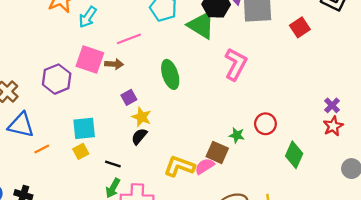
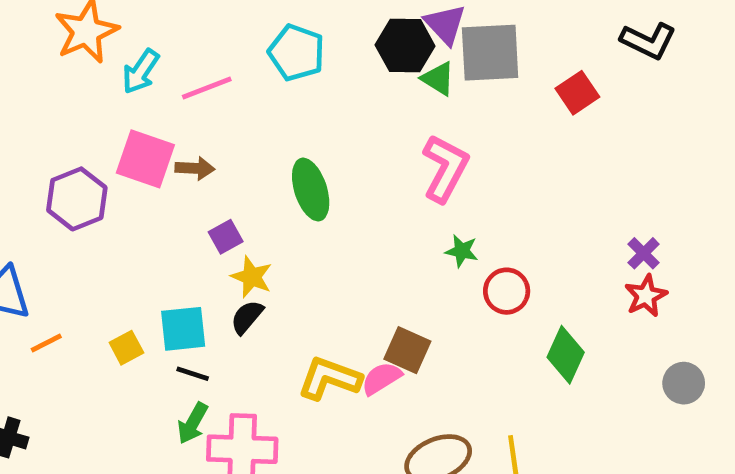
green triangle: (201, 25) -> (438, 79), moved, size x0.6
pink line: (129, 39) -> (207, 88), moved
cyan square: (84, 128) -> (183, 329), moved
green star: (237, 135) -> (462, 251), moved

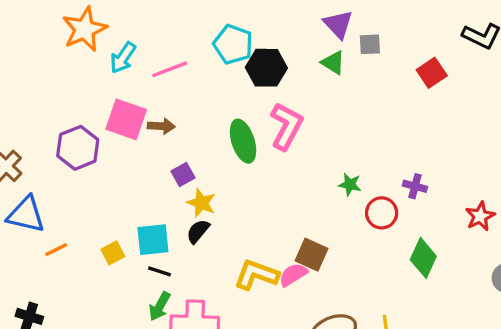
black hexagon: (405, 46) -> (266, 68), moved
gray square: (490, 53) -> (370, 44), size x0.5
pink L-shape: (445, 168) -> (286, 126), moved
purple cross: (644, 253) -> (415, 186), moved, turned -30

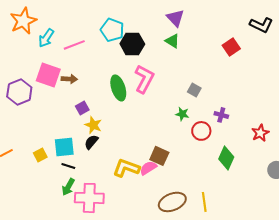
gray square: (370, 44) -> (194, 90), moved, turned 32

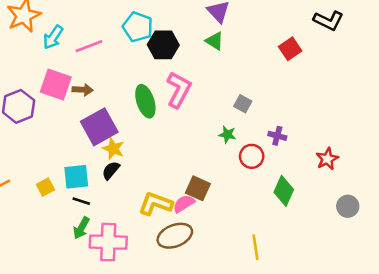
purple square: (82, 108) -> (99, 127), size x2.0
brown ellipse: (172, 202) -> (175, 236), moved

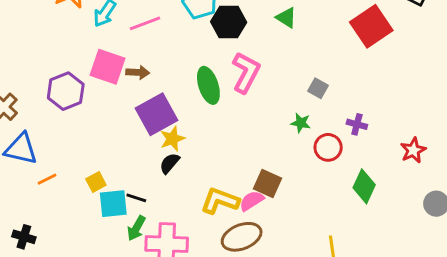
red square: (290, 49) -> (371, 26), size x1.6
yellow star: (113, 149) -> (172, 139), turned 30
cyan square: (76, 177) -> (113, 204), moved

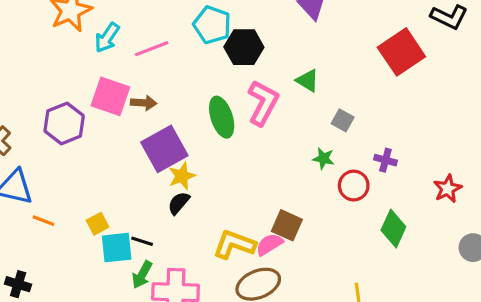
green triangle: (286, 18) -> (308, 81), moved
orange line: (47, 179) -> (43, 221), turned 48

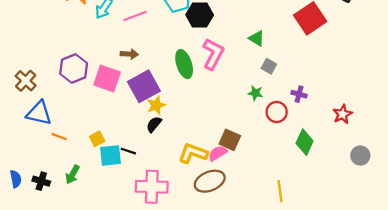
green triangle: (308, 81) -> (257, 38), moved
pink square: (110, 96) -> (107, 79), moved
green arrow: (142, 275) -> (73, 174), moved

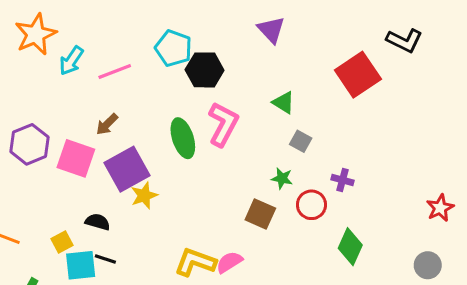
brown arrow: (129, 54) -> (107, 124), turned 132
red star: (342, 114) -> (440, 208), moved
black semicircle: (154, 124) -> (98, 222), moved, turned 66
brown square: (230, 140) -> (260, 214), moved

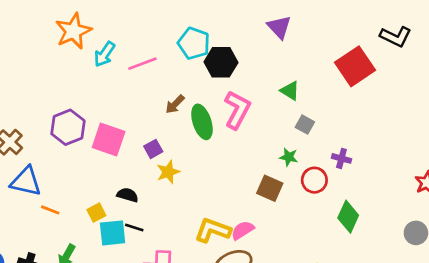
brown arrow: (107, 124) -> (175, 104), moved
purple square: (127, 169) -> (153, 149), size x0.5

